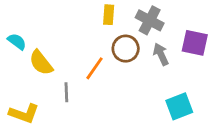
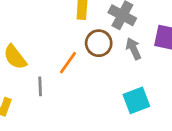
cyan square: (179, 106) -> (136, 100), moved

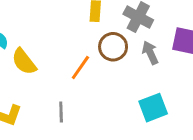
gray line: (40, 86) -> (61, 112), moved

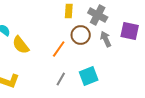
cyan square: (153, 108) -> (89, 76), moved
gray line: (61, 112) -> (61, 79), moved, turned 32

